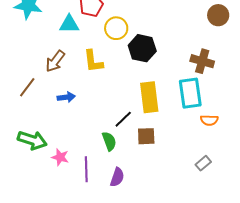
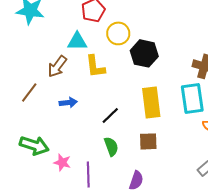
cyan triangle: (69, 24) -> (77, 41), moved
black line: (123, 119) -> (110, 115), moved
purple semicircle: (117, 177) -> (136, 180), moved

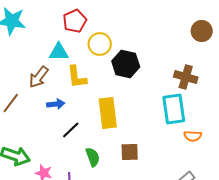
blue arrow: (68, 102) -> (56, 104), moved
yellow rectangle: (151, 102) -> (108, 113), moved
black line: (110, 115) -> (71, 130), moved

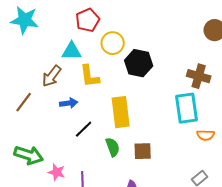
green semicircle: (93, 157) -> (113, 147), moved

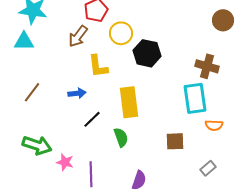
cyan triangle: (72, 51) -> (24, 41), moved
brown arrow: (52, 76) -> (78, 36), moved
brown square: (143, 151) -> (175, 141), moved

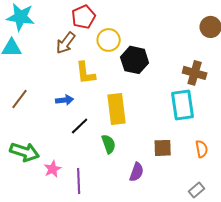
orange semicircle: (214, 125) -> (202, 149), moved, turned -102
pink star: (65, 162) -> (53, 169), turned 30
gray rectangle: (208, 168) -> (197, 190), moved
purple semicircle: (139, 180) -> (137, 172), moved

